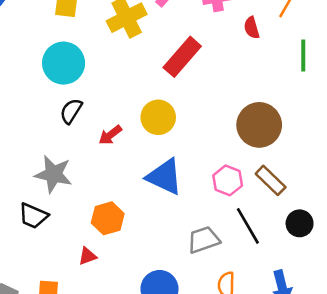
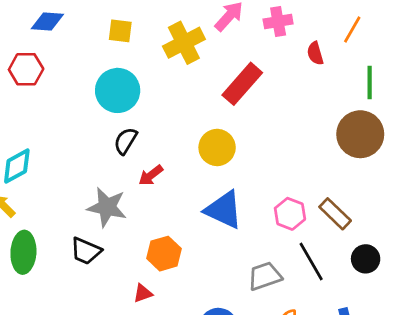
brown circle: (259, 125) -> (360, 134), moved
red arrow: (110, 135) -> (151, 175), moved

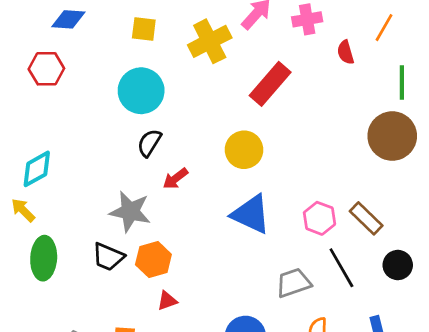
orange hexagon: (164, 254) -> (153, 260), moved

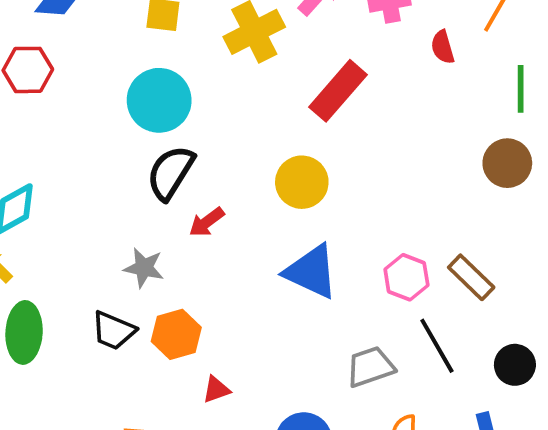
brown circle: (392, 136) -> (507, 163), size x0.7
black semicircle: (149, 143) -> (171, 173), size x1.4
gray star: (130, 211) -> (144, 268), size x0.7
black circle: (398, 265) -> (515, 365), moved
red triangle: (167, 301) -> (216, 390), moved

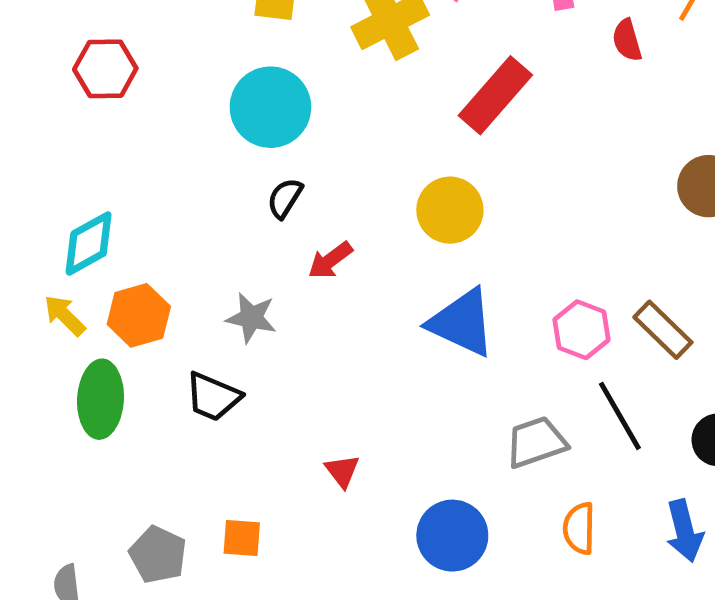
black semicircle: (171, 173) -> (285, 198), size x0.6
orange hexagon: (176, 334) -> (139, 315), moved
red triangle: (216, 390) -> (342, 471), turned -48

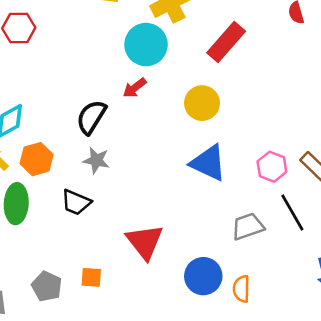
cyan circle: (270, 107) -> (146, 45), moved
black semicircle: (285, 198) -> (91, 117), moved, size x1.6
red arrow: (330, 260) -> (135, 88), moved
red triangle: (342, 471) -> (145, 242), size x2.0
orange semicircle: (579, 528) -> (241, 289), moved

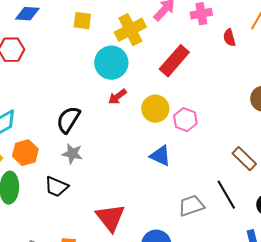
red arrow: (135, 88) -> (117, 97), moved
blue triangle: (208, 163) -> (160, 156), size x0.7
pink hexagon: (272, 167) -> (185, 120), moved

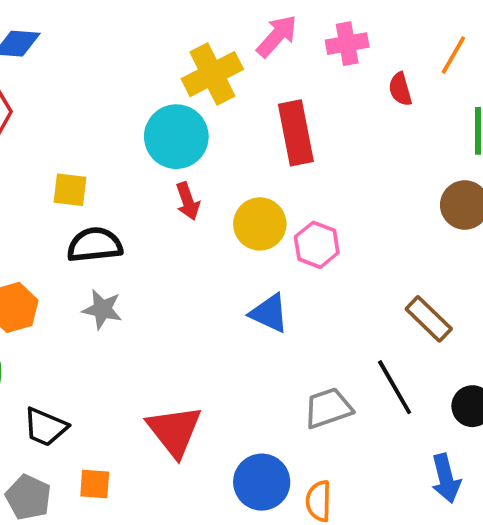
yellow square: (82, 21) -> (70, 190), moved
red rectangle: (174, 61) -> (296, 133), turned -52
red arrow: (117, 97) -> (188, 201), turned -72
black semicircle: (68, 120) -> (95, 245), turned 52
black trapezoid: (56, 187) -> (45, 427), moved

